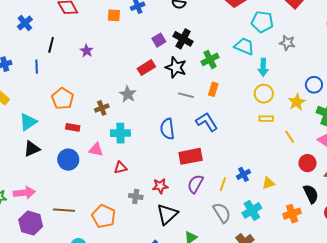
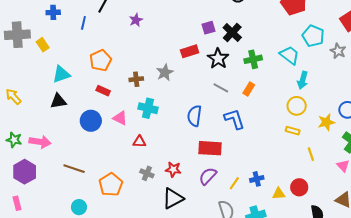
gray star: (287, 43) -> (338, 51), moved
red circle: (307, 163) -> (299, 187), moved
purple hexagon: (31, 223) -> (25, 172), moved

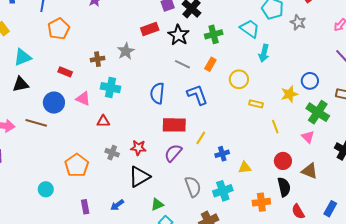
orange pentagon: (101, 60) -> (59, 29), moved
yellow circle: (297, 106) -> (239, 79), moved
brown line: (74, 169) -> (36, 123), moved
yellow line: (234, 183) -> (201, 138), moved
red circle: (299, 187) -> (283, 161), moved

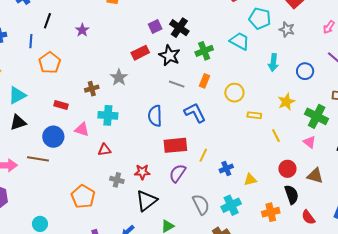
cyan arrow: (264, 53) -> (273, 63), moved
blue circle: (310, 81) -> (305, 71), moved
cyan circle: (46, 189) -> (40, 224), moved

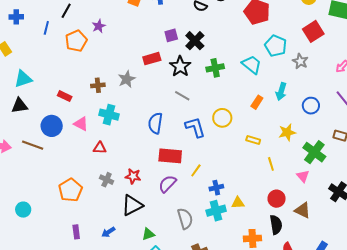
orange pentagon: (50, 63) -> (76, 41), moved
orange rectangle: (204, 81) -> (257, 102), moved
yellow circle: (234, 93) -> (222, 118), moved
cyan cross: (231, 205) -> (216, 211), moved

